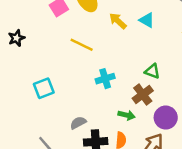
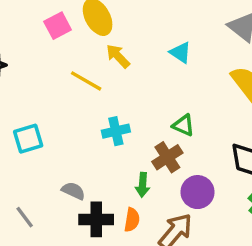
yellow arrow: (118, 21) -> (118, 56), moved
green arrow: (127, 115) -> (143, 185), turned 77
gray semicircle: (78, 123) -> (73, 191), turned 49

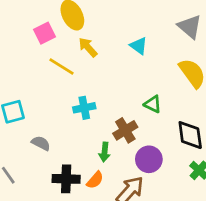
pink square: (58, 26) -> (45, 33), moved
green triangle: (183, 125) -> (153, 104), moved
gray semicircle: (73, 191) -> (41, 143), moved
orange semicircle: (132, 220) -> (95, 180), turned 30

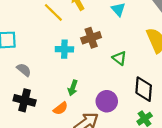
brown cross: (125, 130) -> (91, 38), moved
black cross: (66, 179) -> (25, 100), moved

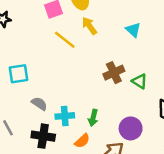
brown cross: (91, 38) -> (114, 73), moved
cyan cross: (64, 49) -> (65, 116), moved

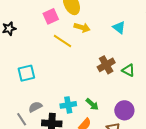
yellow arrow: (89, 26) -> (82, 28), turned 147
gray semicircle: (39, 104) -> (35, 107), moved, turned -56
green arrow: (93, 118) -> (92, 104), turned -56

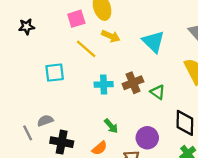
cyan triangle: (119, 27) -> (153, 42), size x1.5
cyan square: (26, 73) -> (55, 73), moved
cyan cross: (68, 105) -> (104, 84), moved

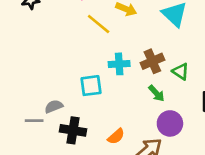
cyan square: (55, 73) -> (91, 86), moved
green arrow: (111, 126) -> (156, 93), moved
gray line: (28, 133) -> (34, 121), turned -63

